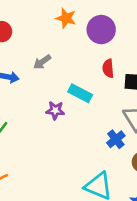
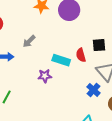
red semicircle: (108, 68) -> (81, 55), moved

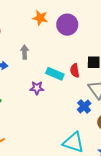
gray arrow: (29, 41) -> (25, 52), turned 128

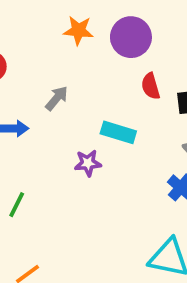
gray arrow: (25, 52) -> (57, 98), turned 48
red semicircle: (75, 71) -> (151, 86), moved

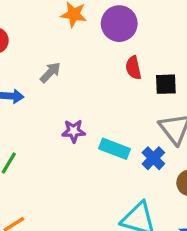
cyan rectangle: (118, 132) -> (115, 149), moved

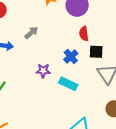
black square: (166, 84) -> (96, 52), moved
blue cross: (153, 158) -> (71, 57), moved

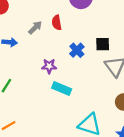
red semicircle: (84, 34) -> (57, 23), moved
cyan rectangle: (68, 84) -> (62, 88), moved

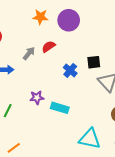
red semicircle: (57, 23) -> (49, 47), turned 72
purple star: (49, 66) -> (37, 98), moved

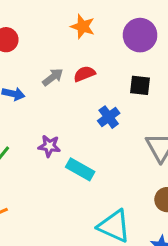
purple circle: (69, 20) -> (140, 35), moved
black square: (94, 62) -> (140, 85), moved

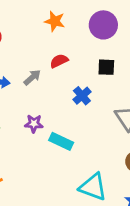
gray arrow: (53, 77) -> (32, 77), moved

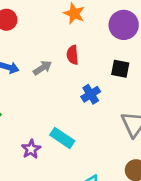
red semicircle: (59, 61) -> (73, 55), turned -78
purple star: (34, 124) -> (31, 149), moved, turned 30

